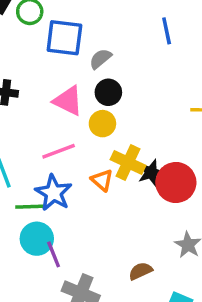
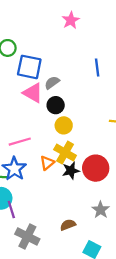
pink triangle: (68, 101) -> (33, 93), moved
yellow circle: (102, 124) -> (64, 125), moved
black star: (151, 173) -> (71, 171), moved
orange triangle: (102, 180) -> (47, 163), turned 35

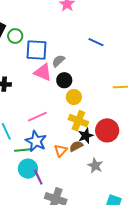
blue line: (97, 67) -> (96, 42), turned -49
orange triangle: (47, 163) -> (61, 151), moved
gray star: (101, 210) -> (95, 166), moved
brown semicircle: (68, 225) -> (76, 146), moved

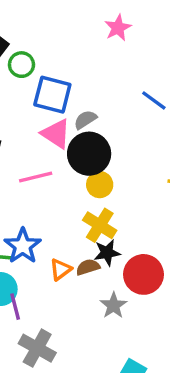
black circle: (64, 80) -> (89, 154), size x1.6
pink line: (37, 117) -> (36, 177), moved
red circle: (107, 130) -> (143, 274), moved

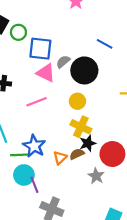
black circle: (89, 154) -> (84, 70), moved

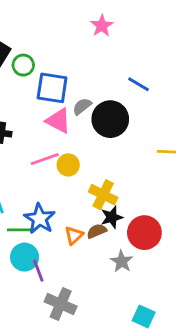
yellow circle: (77, 101) -> (68, 165), moved

